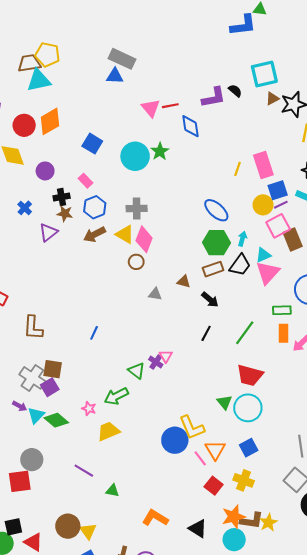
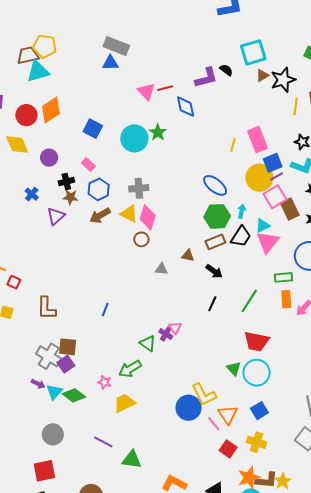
yellow circle: (263, 205) -> (259, 178), size x1.4
red square: (20, 481) -> (44, 471), moved
green triangle: (112, 491) -> (132, 459), size x1.5

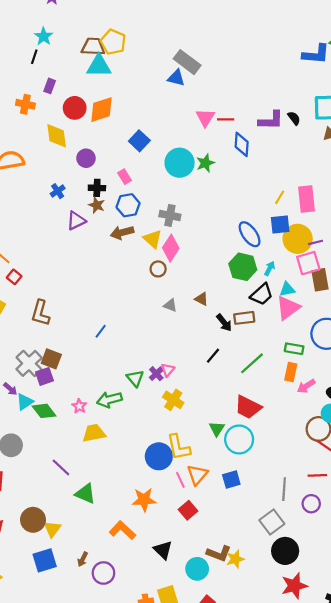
blue square: (273, 163) -> (280, 224), moved
brown rectangle: (215, 242) -> (244, 318), moved
yellow cross: (257, 442) -> (173, 400), moved
orange star: (249, 477) -> (144, 500), moved

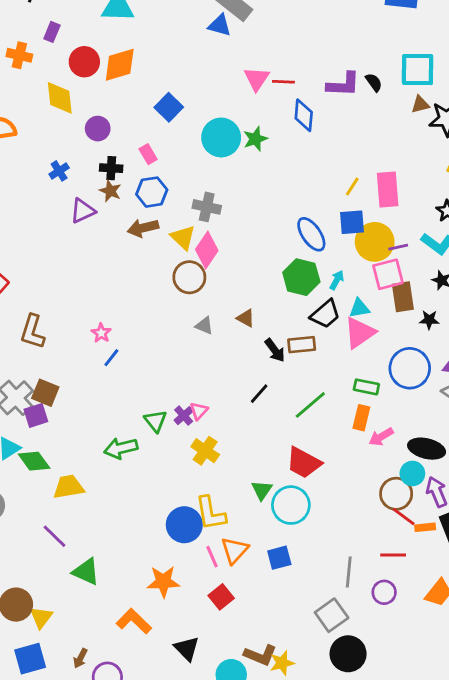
brown circle: (158, 269) -> (189, 277), size x1.5
pink star: (79, 406) -> (101, 333), moved
yellow trapezoid: (94, 433) -> (69, 487), moved

